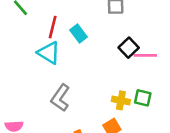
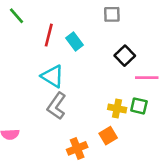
cyan triangle: (49, 53) -> (53, 76), moved
pink line: (145, 55) -> (147, 78), moved

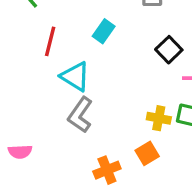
red line: (49, 35) -> (50, 41), moved
cyan rectangle: (75, 42) -> (104, 31), turned 72

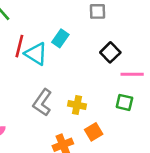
cyan triangle: (75, 76) -> (36, 54), moved
yellow cross: (159, 118) -> (77, 105), moved

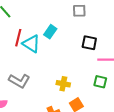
black square: (110, 52) -> (89, 43), turned -35
gray L-shape: (42, 102) -> (19, 81), moved, turned -95

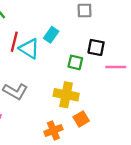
green square: (100, 82) -> (75, 62), moved
yellow cross: (63, 84) -> (66, 95), size x1.5

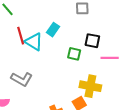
red line: (14, 42) -> (21, 36), turned -30
yellow cross: (66, 95) -> (90, 86), moved

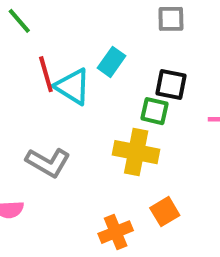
black square: (92, 41) -> (171, 84), moved
yellow cross: (90, 86) -> (136, 152), moved

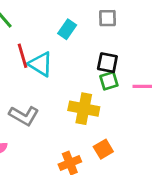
cyan rectangle: (111, 62) -> (67, 29), moved
green square: (155, 111) -> (109, 81), moved, turned -30

